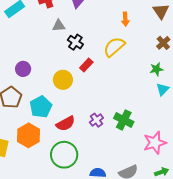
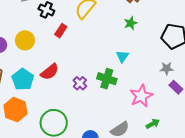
yellow circle: (63, 80) -> (25, 40), moved
cyan triangle: (163, 89) -> (122, 56), moved
red semicircle: (66, 124) -> (50, 72), moved

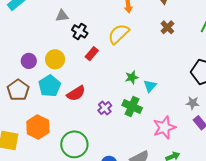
green star: (131, 23) -> (132, 77), moved
cyan pentagon: (23, 79) -> (50, 86), moved

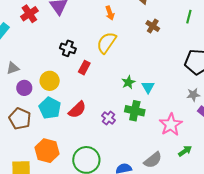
gray triangle: (62, 16) -> (13, 68), moved

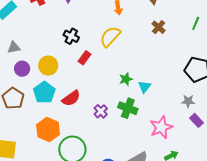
orange hexagon: (47, 151) -> (48, 130), moved

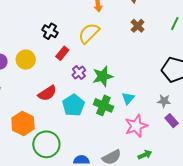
green star: (126, 79) -> (103, 76), size x1.5
cyan triangle: (145, 87) -> (128, 98), moved
cyan pentagon: (44, 92) -> (73, 105), moved
purple cross: (101, 111) -> (79, 73), moved

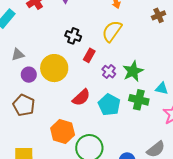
brown cross: (138, 26) -> (159, 15), turned 32
yellow circle: (26, 60) -> (54, 68), size x1.4
cyan triangle: (128, 98) -> (162, 88), turned -48

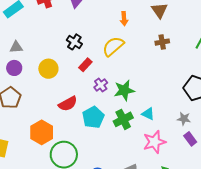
yellow circle: (54, 68) -> (48, 69), size x0.7
purple circle: (29, 75) -> (14, 68), moved
green cross: (139, 100) -> (123, 119), turned 36

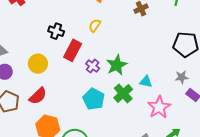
yellow semicircle: (113, 46) -> (95, 25), size x0.6
red rectangle: (85, 65) -> (73, 50), size x1.5
red semicircle: (68, 104) -> (38, 96), moved

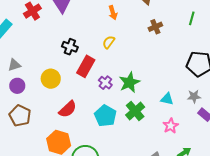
cyan triangle: (146, 82) -> (167, 99), moved
red semicircle: (38, 96) -> (68, 109), moved
pink star: (159, 107) -> (171, 126), size x0.7

